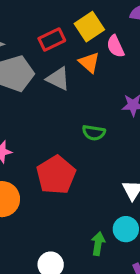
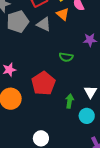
green arrow: (98, 244) -> (70, 101), moved

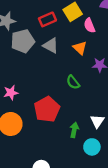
orange triangle: (63, 14) -> (80, 48), moved
green semicircle: (66, 57) -> (73, 82), turned 40

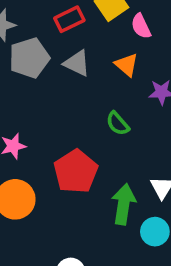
green arrow: (74, 130) -> (124, 204), size x1.5

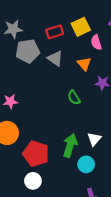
red pentagon: (76, 171) -> (36, 154), moved, turned -30

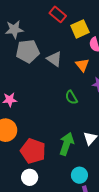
red rectangle: (55, 32) -> (58, 14), moved, turned 56
cyan circle: (86, 164) -> (79, 175), moved

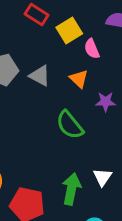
green semicircle: (71, 97) -> (70, 125), size x1.5

